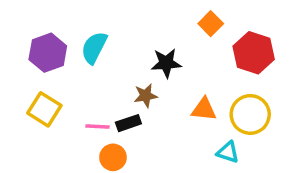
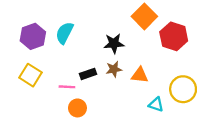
orange square: (211, 24) -> (144, 16), size x1.5
brown star: (146, 96) -> (114, 69), moved
yellow circle: (250, 114) -> (183, 89), moved
black rectangle: (128, 123) -> (88, 74), moved

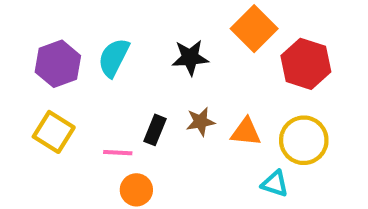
black star: (114, 43) -> (190, 58), moved
black rectangle: (88, 74) -> (155, 130), turned -49
yellow circle: (183, 89) -> (304, 140), moved

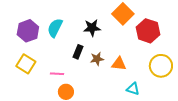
black rectangle: (155, 130) -> (78, 52), moved
yellow circle: (304, 140) -> (161, 66), moved

